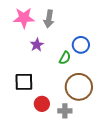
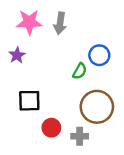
purple star: (37, 45) -> (17, 55), moved

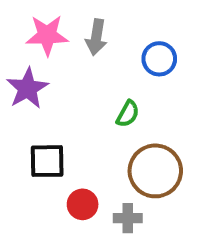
purple star: (17, 55) -> (27, 88), size x1.5
blue circle: (99, 55) -> (159, 59), moved

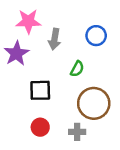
gray arrow: (96, 37) -> (54, 39), moved
black square: (47, 161) -> (40, 90), moved
red circle: (83, 204) -> (40, 127), moved

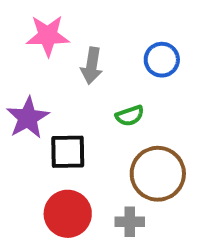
purple star: (16, 53) -> (28, 118), moved
green semicircle: (77, 69) -> (130, 116), turned 42
red circle: (40, 127) -> (68, 214), size x1.5

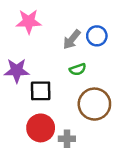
gray arrow: (92, 66) -> (72, 39), moved, turned 30
purple star: (28, 118) -> (17, 71), turned 30
gray cross: (130, 222) -> (67, 139), moved

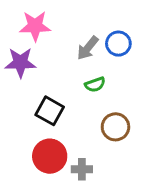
purple star: (17, 71) -> (20, 63), moved
black square: (41, 91) -> (50, 111), turned 30
brown circle: (94, 104) -> (115, 127), size x0.7

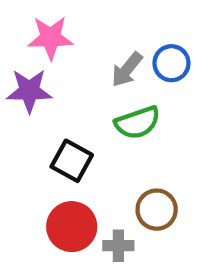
green semicircle: (95, 84) -> (137, 123), size x1.5
brown circle: (115, 127) -> (157, 210), moved

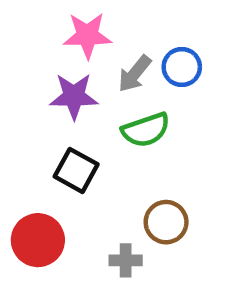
pink star: (50, 38) -> (87, 36), moved
purple star: (29, 91) -> (74, 96), moved
red circle: (72, 227) -> (38, 240), moved

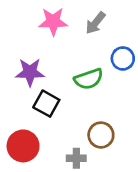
blue circle: (182, 67) -> (123, 58), moved
gray arrow: (135, 74) -> (95, 23), moved
purple star: (74, 96) -> (30, 72), moved

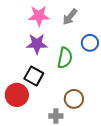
purple star: (30, 72) -> (37, 44), moved
green semicircle: (89, 79) -> (65, 58), turned -60
red circle: (23, 146) -> (17, 95), moved

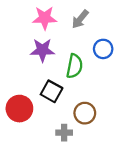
black square: (34, 76) -> (52, 91), moved

